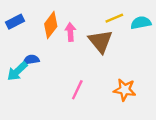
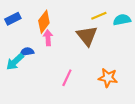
pink arrow: (70, 32) -> (48, 38), moved

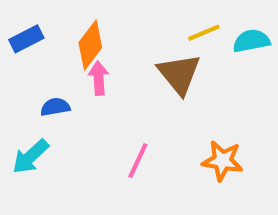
cyan arrow: (15, 62) -> (30, 157), moved

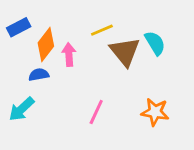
yellow line: (204, 33) -> (102, 30), moved
cyan semicircle: (251, 41) -> (155, 43), moved, turned 70
orange diamond: (90, 45) -> (46, 44), moved

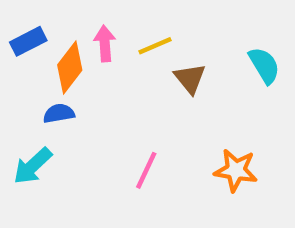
cyan semicircle: (155, 43) -> (264, 65), moved
brown triangle: (125, 52) -> (190, 78), size x0.7
pink arrow: (69, 55) -> (105, 44), moved

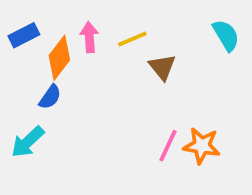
cyan semicircle: (264, 65) -> (226, 35), moved
blue semicircle: (59, 113) -> (50, 97), turned 135
pink line: (146, 170) -> (168, 146), moved

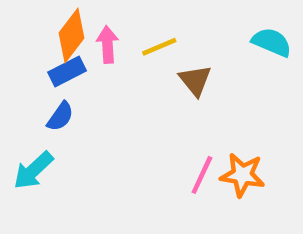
blue rectangle: (24, 35) -> (67, 71), moved
cyan semicircle: (226, 35) -> (272, 42), turned -36
orange diamond: (59, 58) -> (72, 35), moved

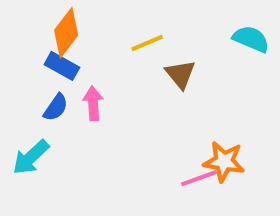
pink arrow: (107, 44) -> (93, 103), moved
blue rectangle: (67, 71) -> (62, 66), turned 56
pink line: (202, 175) -> (199, 178), moved, turned 45

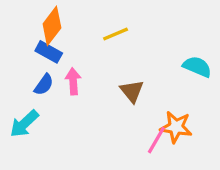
cyan semicircle: (251, 39) -> (197, 67), moved
brown triangle: (180, 74) -> (132, 91), moved
pink line: (199, 178) -> (156, 140), turned -40

